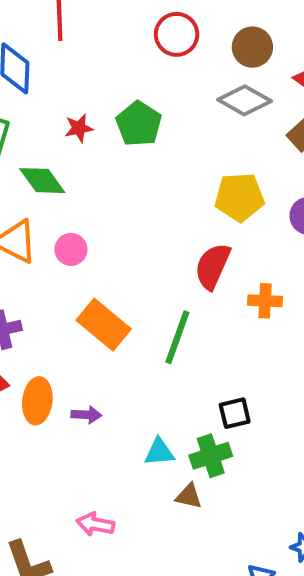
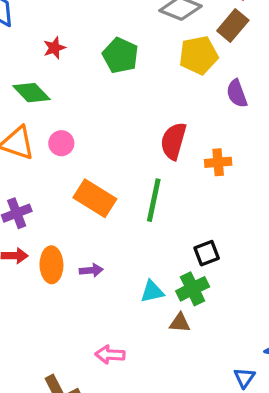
green pentagon: (139, 124) -> (120, 55), moved
yellow pentagon: (239, 197) -> (199, 55), moved

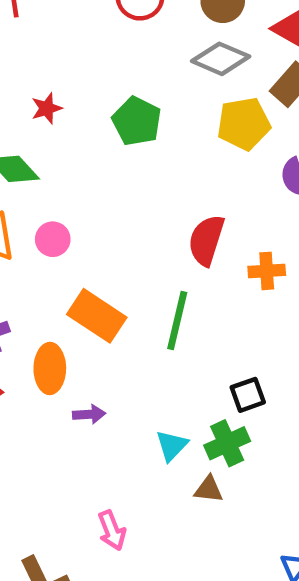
orange ellipse: (51, 265) -> (50, 369), moved
cyan triangle: (152, 292) -> (172, 445), turned -35
pink arrow: (110, 355) -> (112, 530), turned -116

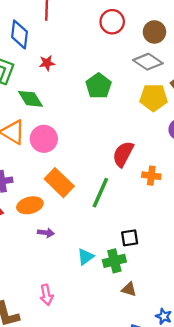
red star: (47, 108) -> (47, 63), moved
pink circle: (53, 239) -> (44, 139), size x1.5
orange ellipse: (50, 369) -> (30, 205), turned 65
brown triangle: (209, 489) -> (129, 289), moved

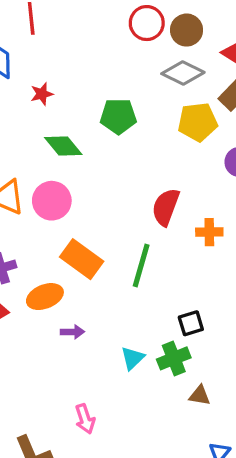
red circle: (112, 22) -> (147, 23), moved
green pentagon: (98, 86) -> (118, 116), turned -30
green diamond: (30, 99) -> (63, 146), moved

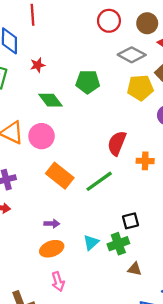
brown circle: (187, 30) -> (147, 23), moved
green line: (141, 265) -> (99, 181), turned 36
orange ellipse: (45, 297) -> (52, 249), moved

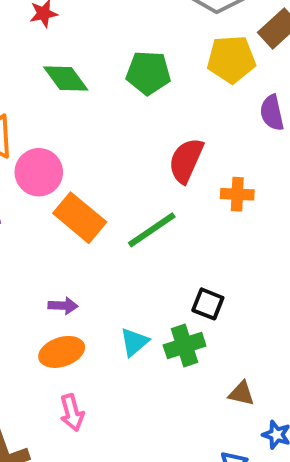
green pentagon: (88, 82) -> (148, 73), moved
pink circle: (42, 136) -> (39, 172), moved
black square: (131, 221) -> (208, 304), turned 35
brown triangle: (135, 269) -> (241, 393), moved

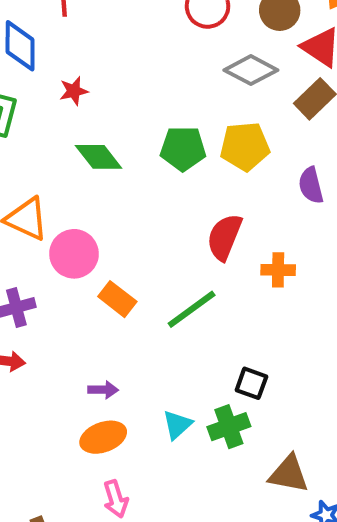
yellow pentagon: (231, 59) -> (245, 146), moved
orange rectangle: (80, 218) -> (117, 299), size x0.7
brown triangle: (241, 393) -> (289, 474), size x1.5

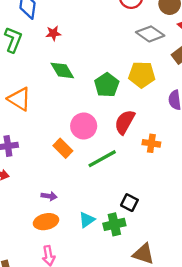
green pentagon: (183, 148) -> (107, 85), moved, turned 30
pink circle: (74, 254) -> (84, 126), moved

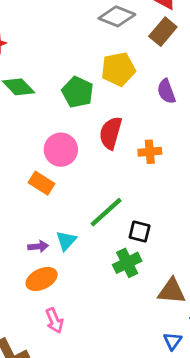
green line: (102, 159) -> (106, 212), moved
cyan triangle: (87, 220) -> (66, 241), moved

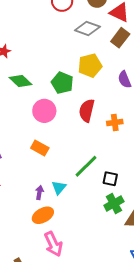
pink circle: (61, 150) -> (44, 111), moved
purple arrow: (38, 246) -> (39, 193), turned -72
green cross: (127, 263) -> (114, 203), moved
pink arrow: (54, 321) -> (53, 244), size x1.4

